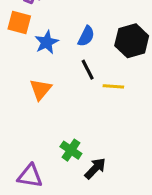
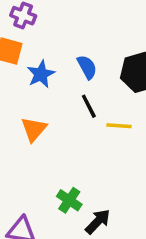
blue semicircle: (86, 36) -> (87, 67), turned -55

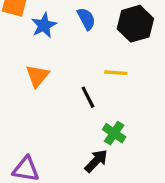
black line: (89, 106) -> (88, 97), moved
green cross: (69, 200) -> (114, 133), moved

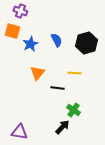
orange triangle: (37, 76) -> (37, 73), moved
black line: (88, 97) -> (57, 88), turned -56

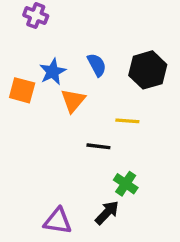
orange square: (12, 31) -> (22, 90), moved
orange triangle: (37, 73) -> (73, 101), moved
purple triangle: (19, 132) -> (58, 221), moved

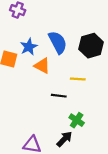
blue semicircle: (97, 65) -> (58, 42), size x1.5
orange triangle: (73, 101) -> (42, 66), turned -42

